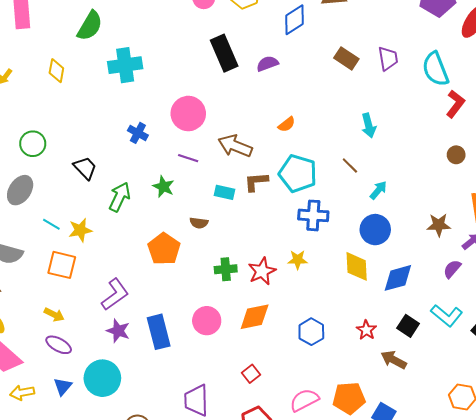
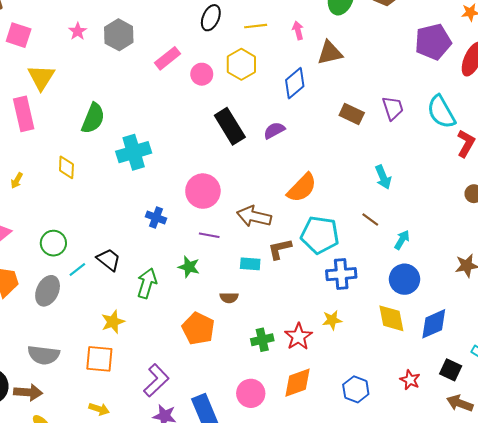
orange semicircle: (287, 124) -> (302, 188), size x1.8
cyan line: (51, 224) -> (77, 270), moved, turned -60
brown arrow: (394, 360) -> (460, 403), moved

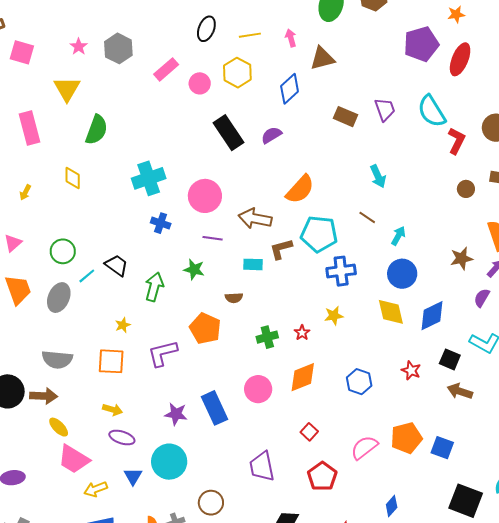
yellow triangle: (41, 77) -> (67, 89), moved
cyan cross: (134, 152) -> (149, 178), moved
yellow star: (113, 322) -> (123, 325), size x0.7
red star: (298, 337) -> (302, 333), size x0.6
purple L-shape: (156, 380) -> (163, 353), moved, turned -148

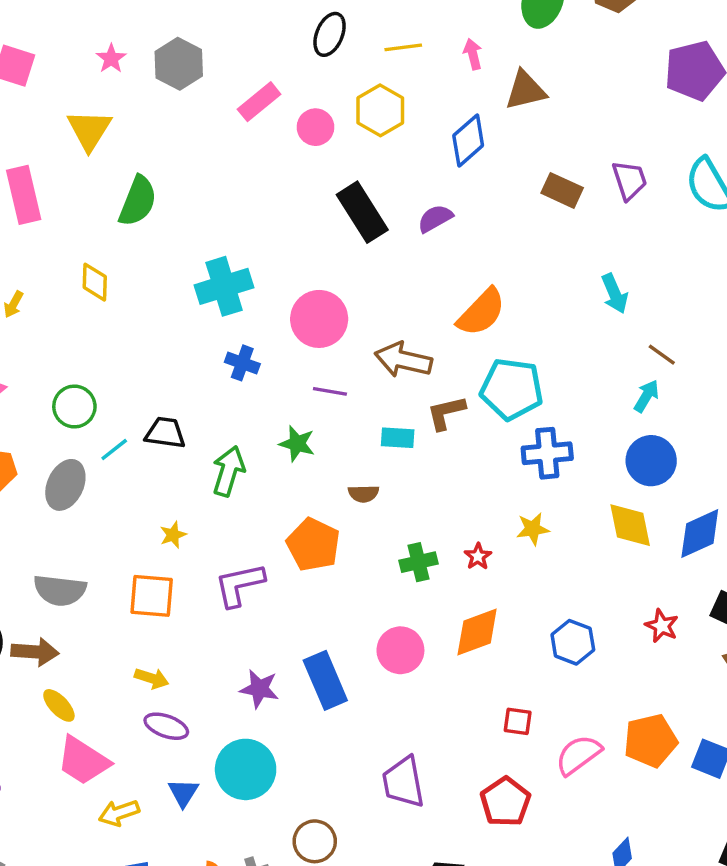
brown line: (367, 217) -> (662, 355), moved
black trapezoid: (117, 265) -> (165, 433), turned -30
red square: (309, 432) -> (518, 721), moved, turned -36

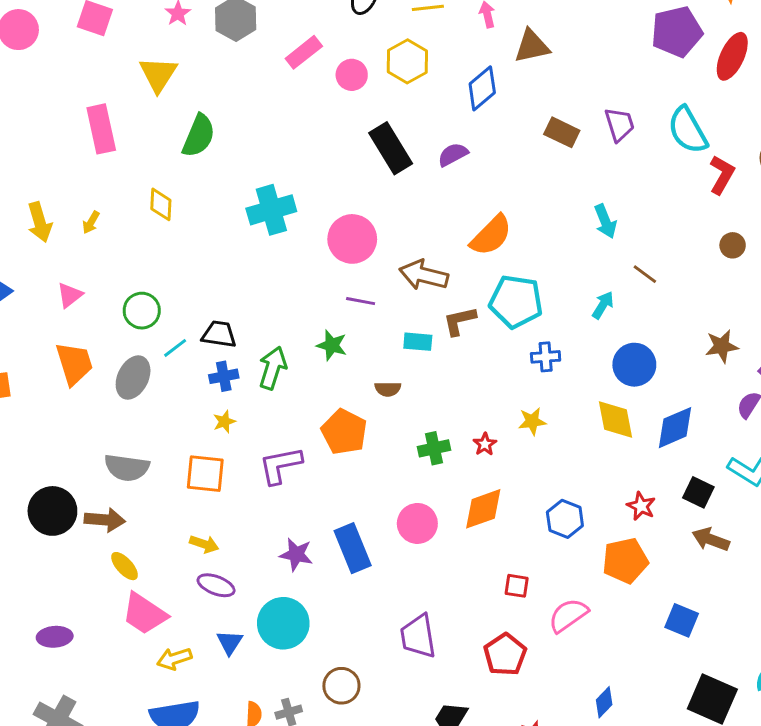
blue cross: (242, 363) -> (224, 376), moved, turned -32
cyan arrow: (646, 396) -> (603, 305), moved
blue cross: (547, 453) -> (546, 357), size x0.7
orange pentagon: (650, 741) -> (625, 561), moved

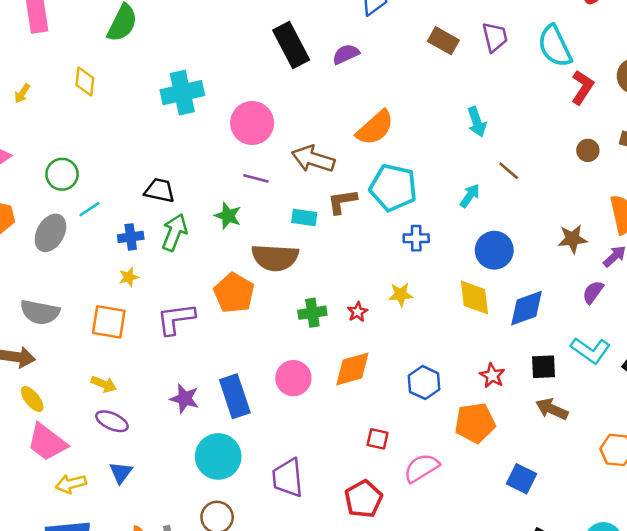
black trapezoid: (219, 334) -> (160, 190), moved
brown semicircle: (388, 389) -> (275, 258), size x2.0
black square: (698, 492) -> (543, 367), turned -32
cyan circle: (283, 623) -> (218, 456), moved

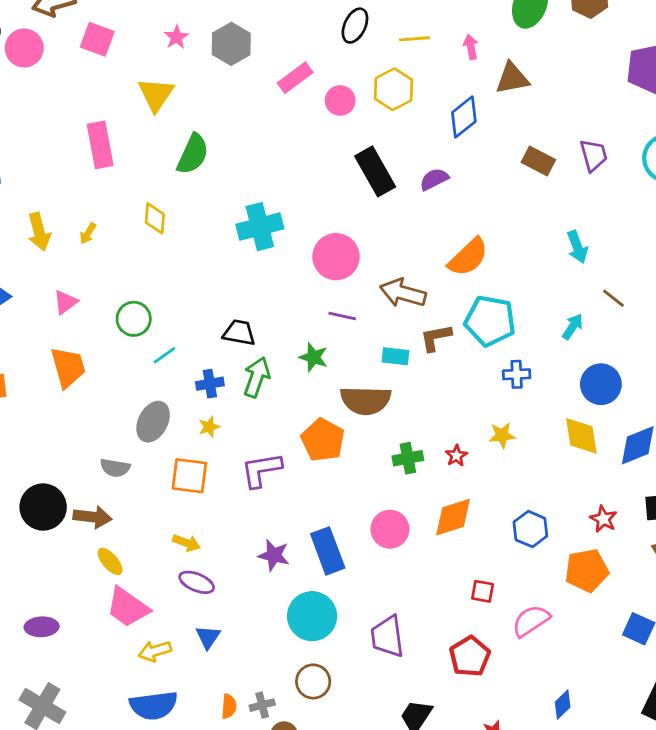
gray ellipse: (50, 233) -> (153, 422), moved
gray semicircle: (40, 312) -> (115, 468), size x0.7

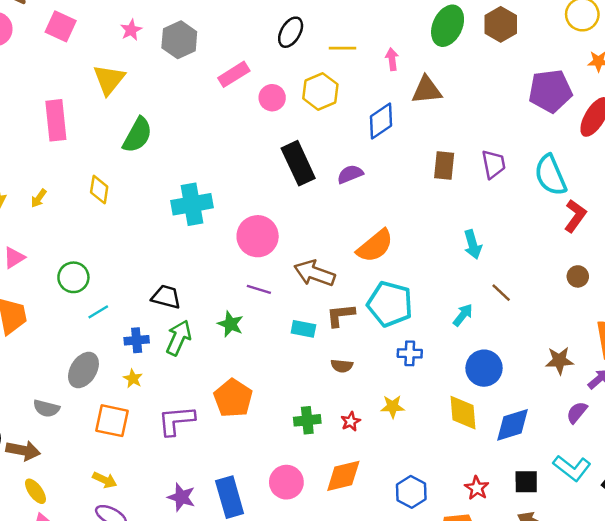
brown rectangle: (538, 161) -> (444, 165), turned 64
brown semicircle: (366, 400) -> (342, 366), moved, size x0.5
yellow star: (209, 427) -> (133, 379), turned -30

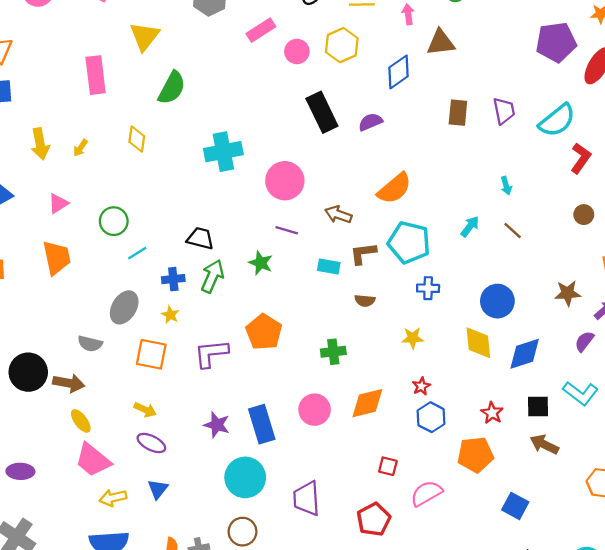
cyan semicircle: (550, 175) -> (557, 120), turned -105
cyan arrow: (473, 244) -> (506, 186), moved, size x0.7
brown arrow: (314, 273) -> (338, 215), size x0.7
cyan arrow: (463, 315) -> (470, 227), moved
red star: (351, 421) -> (421, 386), moved

